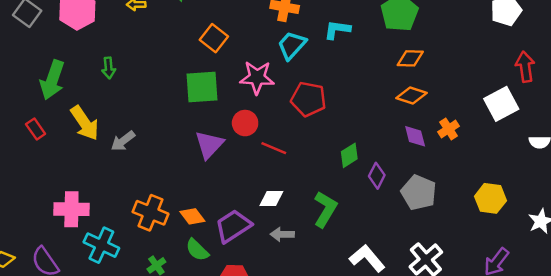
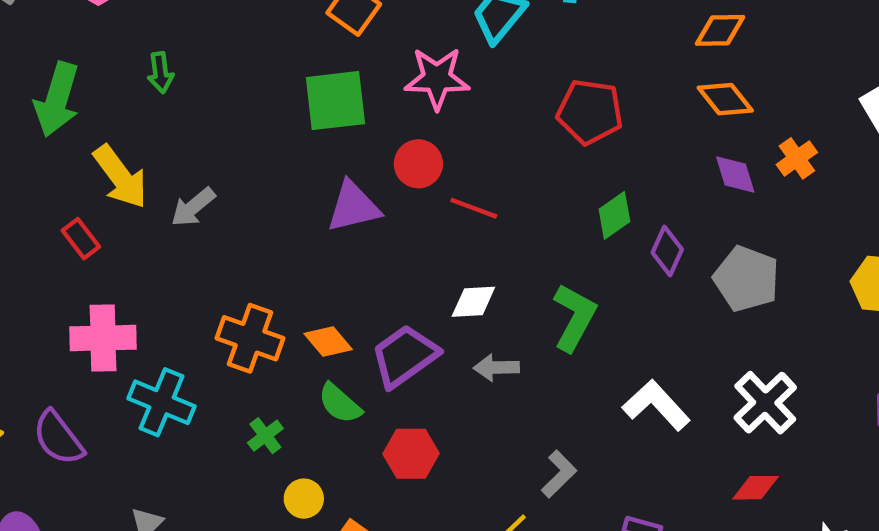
orange diamond: (411, 95) -> (725, 99), turned 36
red pentagon: (309, 99) -> (590, 112), moved
red rectangle: (36, 129) -> (81, 239), moved
purple triangle: (209, 145) -> (353, 207), turned 36

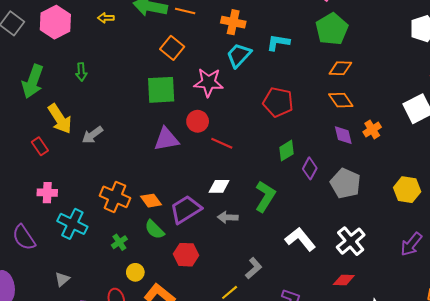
pink cross: (103, 338) -> (47, 193), size x0.7

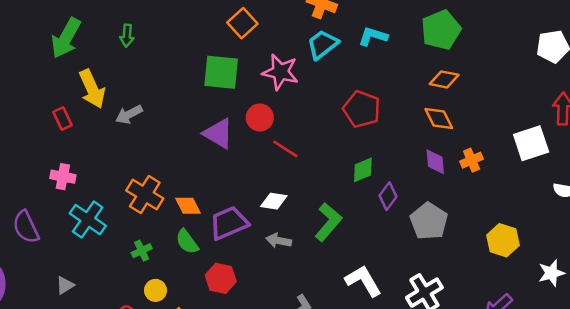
purple triangle: (166, 139) -> (218, 134), turned 32

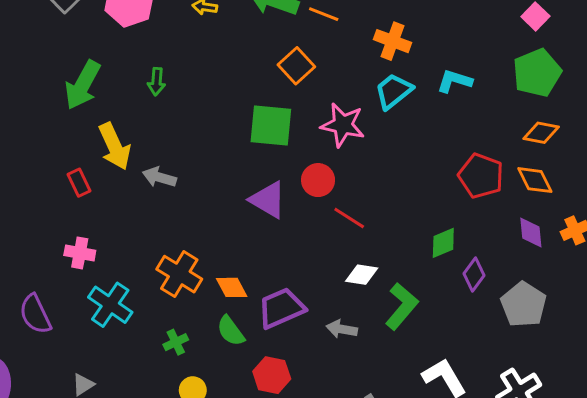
red pentagon: (362, 109) -> (481, 176), moved
gray arrow: (129, 114) -> (159, 177), turned 44
white diamond: (274, 201) -> (362, 275), moved

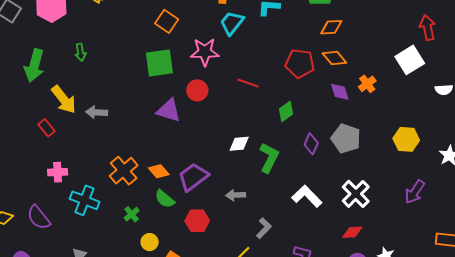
red line: (349, 218) -> (248, 83), moved
orange cross: (179, 274) -> (124, 171), turned 32
purple diamond: (474, 275) -> (311, 144), moved
gray arrow: (342, 329) -> (236, 195), moved

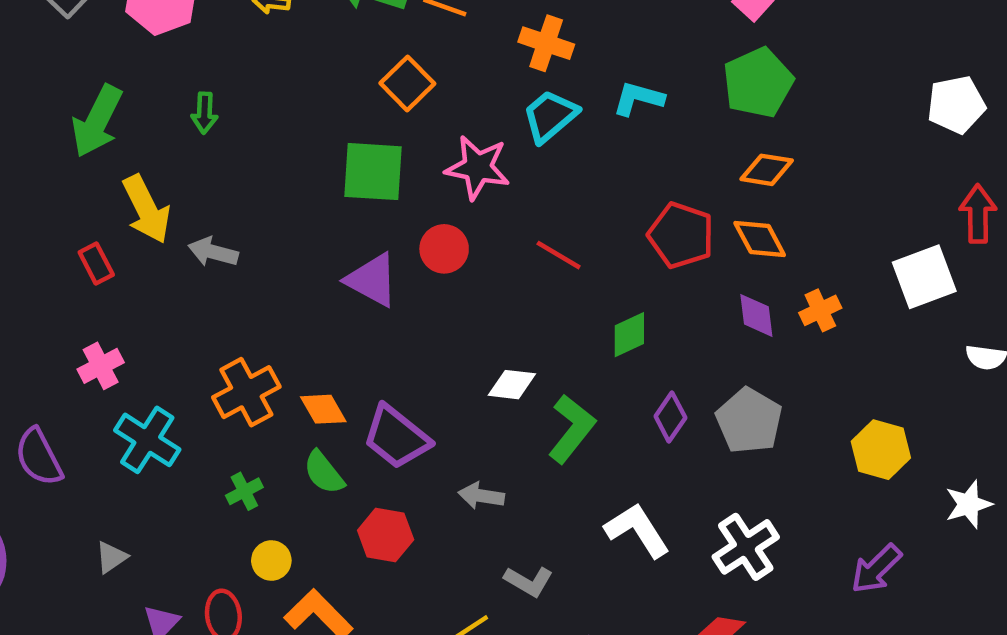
pink cross: (58, 172) -> (101, 366), turned -36
purple trapezoid: (193, 177) -> (396, 437), turned -116
gray L-shape: (264, 228) -> (529, 581), turned 65

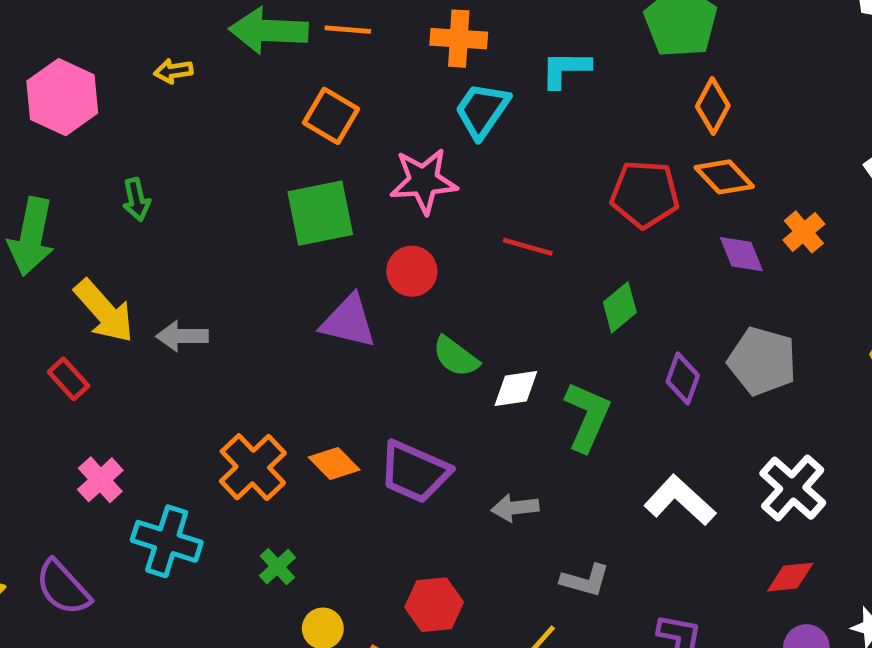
orange diamond: (767, 170) -> (713, 106), turned -56
green semicircle: (324, 473) -> (456, 357), moved
red hexagon: (386, 535) -> (434, 605), moved

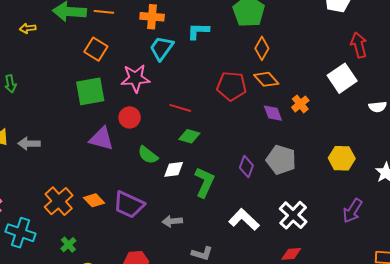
green diamond: (620, 307) -> (189, 136), moved, turned 55

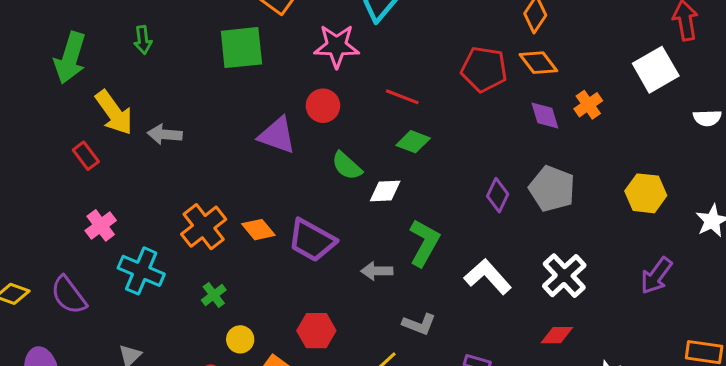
green square: (90, 91) -> (241, 48), moved
green L-shape: (204, 182) -> (424, 243), moved

